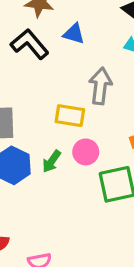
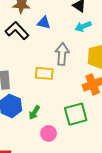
pink circle: (86, 152) -> (49, 133), moved
green arrow: (52, 161) -> (34, 113), moved

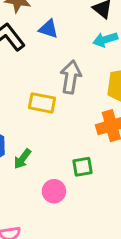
green square: (76, 114) -> (83, 167), size x0.6
pink circle: (49, 133) -> (54, 191), moved

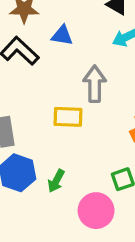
pink circle: (54, 191) -> (96, 211), size x1.4

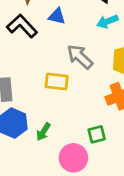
gray arrow: (95, 84) -> (80, 57), turned -52

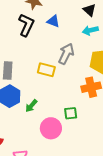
black L-shape: (22, 26) -> (26, 25), turned 60
gray arrow: (80, 57) -> (66, 54), turned 65

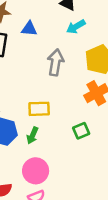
yellow rectangle: (46, 70) -> (39, 109), moved
pink circle: (51, 128) -> (36, 171), moved

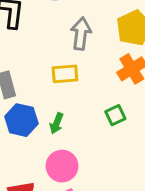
yellow rectangle: (39, 109) -> (65, 74), moved

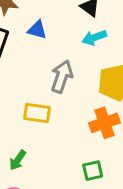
green square: (115, 115) -> (93, 171), moved

